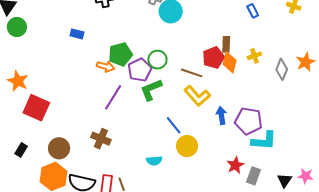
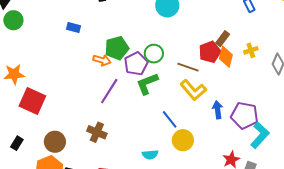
brown rectangle: (226, 44) -> (223, 39), turned 35
orange star: (18, 81) -> (14, 74), turned -30
cyan L-shape: (264, 141) -> (260, 135), turned -52

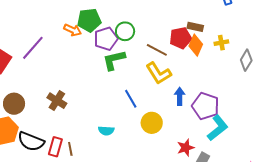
brown rectangle: (223, 39) -> (195, 27), turned 56
purple line: (109, 91) -> (33, 48), moved
yellow circle: (183, 140) -> (152, 123), moved

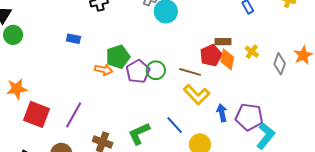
green circle: (125, 31) -> (156, 70), moved
yellow cross: (221, 43) -> (252, 52), turned -32
purple line: (33, 48) -> (74, 115), moved
green L-shape: (114, 60) -> (139, 134), moved

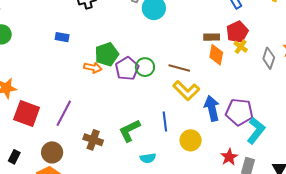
red pentagon: (211, 55) -> (237, 32), moved
blue arrow: (222, 113) -> (212, 108), size x1.4
blue line: (175, 125) -> (165, 122), turned 36

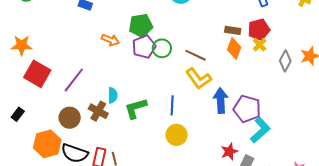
green pentagon: (107, 54) -> (141, 25), moved
yellow circle: (191, 140) -> (177, 135), moved
brown circle: (52, 152) -> (70, 118), moved
cyan semicircle: (148, 158) -> (113, 95), moved, turned -91

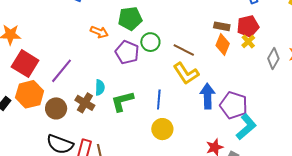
purple pentagon: (144, 47) -> (127, 52), moved, turned -30
orange hexagon: (47, 144) -> (30, 94), moved

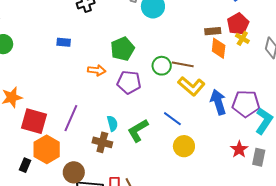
green circle: (150, 42) -> (162, 66), moved
blue line: (159, 99) -> (172, 119), turned -42
brown circle: (56, 108) -> (74, 172), moved

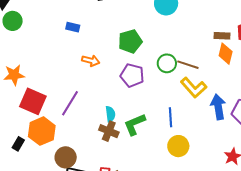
orange arrow: (97, 70) -> (91, 61), moved
blue line: (172, 119) -> (170, 117), turned 42
brown cross: (102, 142) -> (109, 131), moved

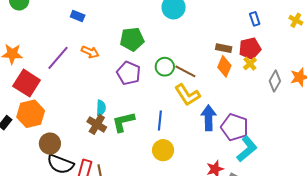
purple line: (70, 103) -> (58, 58), moved

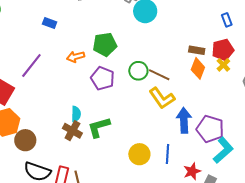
orange arrow: (90, 52) -> (76, 57), moved, turned 144
blue line: (160, 121) -> (168, 154), moved
brown circle: (50, 144) -> (25, 140), moved

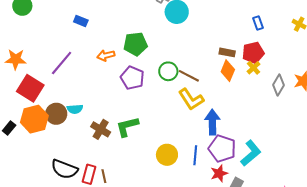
cyan semicircle: (76, 114) -> (75, 109), moved, turned 84
purple pentagon: (210, 129) -> (222, 149), moved
brown circle: (25, 140) -> (56, 114), moved

